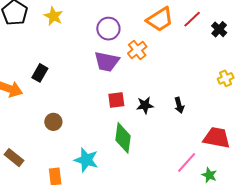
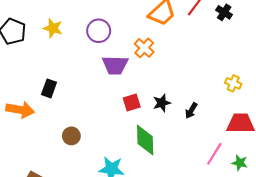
purple circle: (108, 29) -> (99, 31), moved
yellow cross: (226, 78) -> (233, 83), moved, turned -35
black arrow: (179, 105) -> (191, 111), moved, turned 56

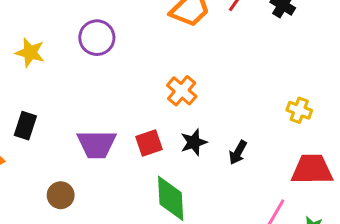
yellow star: (53, 28) -> (30, 53), moved
orange cross: (144, 48) -> (182, 91), moved
purple trapezoid: (115, 65) -> (97, 144), moved

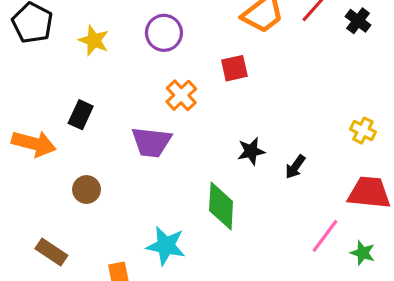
orange cross: (182, 91) -> (181, 95), moved
red square: (149, 143) -> (234, 68), moved
brown circle: (61, 195) -> (86, 190), moved

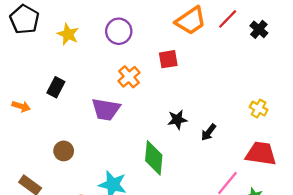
orange arrow: (34, 144) -> (21, 106), size x0.6
brown circle: (86, 190) -> (64, 151), moved

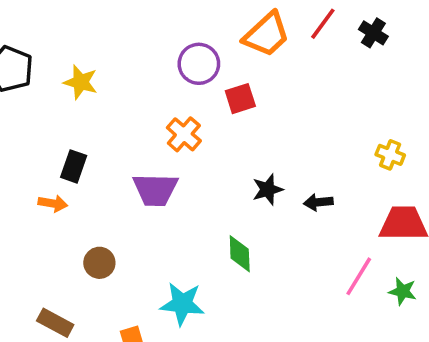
purple circle: (119, 31) -> (199, 64), moved
orange arrow: (21, 106) -> (53, 203), moved
black arrow: (209, 132) -> (318, 202), turned 54
green diamond: (154, 158) -> (240, 254), size x0.7

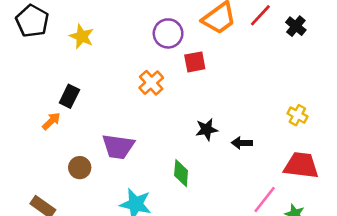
purple trapezoid: (155, 190) -> (118, 147), moved
orange arrow: (53, 203) -> (51, 121), turned -60

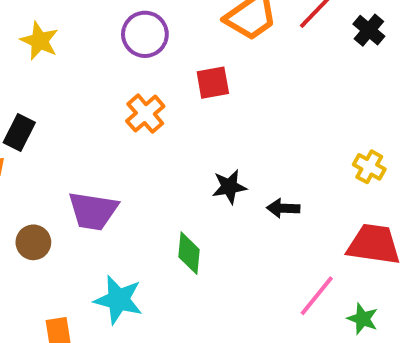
purple circle: (168, 33) -> (145, 34), moved

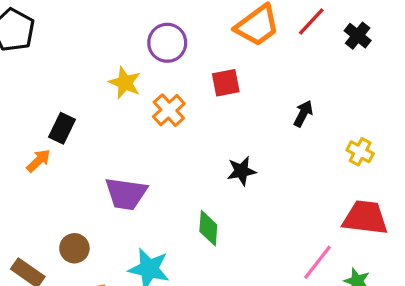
yellow star: (40, 41) -> (125, 83), moved
black arrow: (283, 208) -> (303, 114), moved, turned 116
brown circle: (33, 242) -> (74, 248), moved

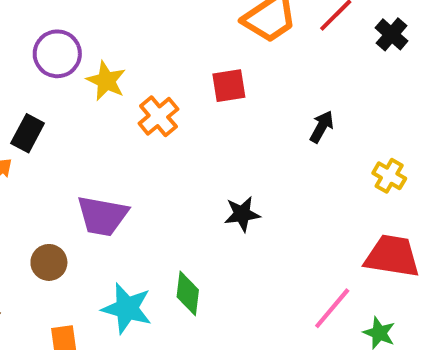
purple circle: (167, 43) -> (57, 54), moved
black star: (241, 171) -> (242, 214), moved
green diamond: (208, 228) -> (188, 293), moved
brown circle: (74, 248) -> (49, 262), moved

